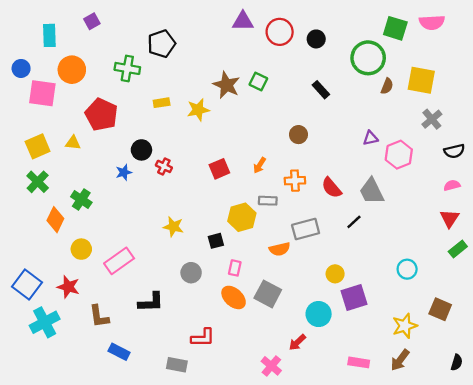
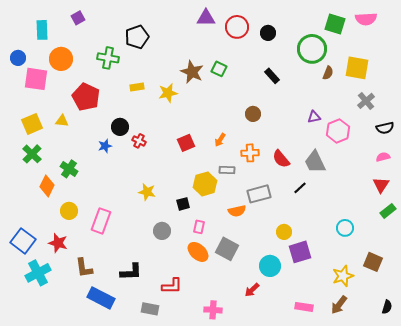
pink rectangle: (119, 261) -> (101, 221), turned -35
black L-shape: (151, 302) -> (131, 272), moved
blue rectangle: (119, 352) -> (101, 298), size x1.5
pink cross: (271, 366) -> (213, 310), moved, turned -36

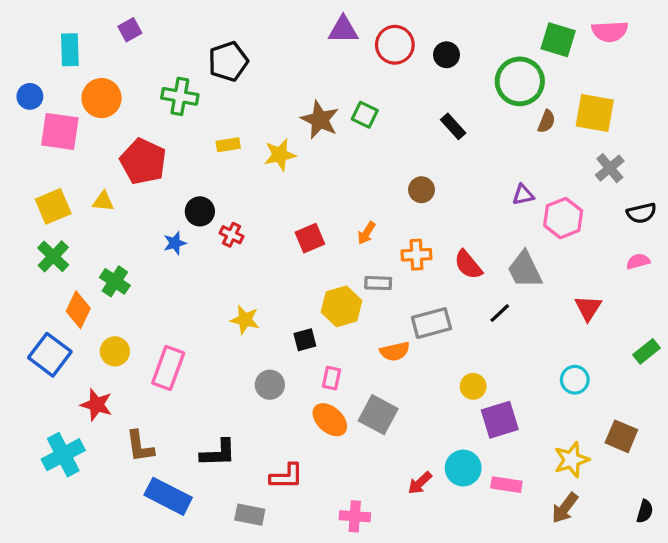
red triangle: (381, 185) -> (588, 308), moved
blue square: (23, 241) -> (50, 355), moved
cyan circle: (270, 266) -> (463, 468), moved
pink rectangle: (304, 307) -> (506, 485), moved

